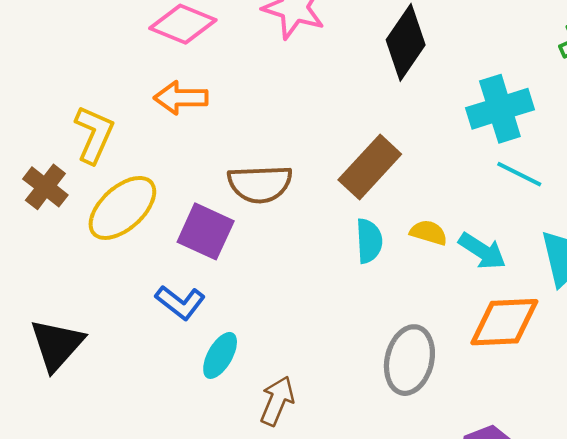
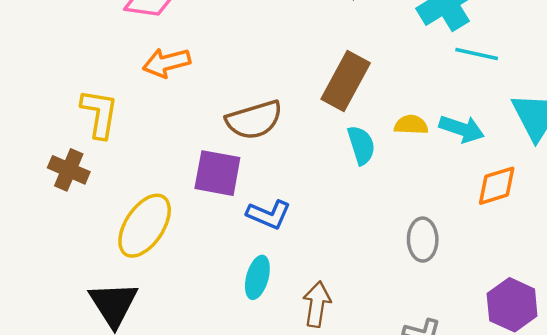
yellow ellipse: (122, 208) -> (145, 226), moved
blue L-shape: (180, 302) -> (269, 215), moved
orange diamond: (504, 322) -> (497, 186), size x0.7
gray ellipse: (409, 360) -> (423, 240), size x0.7

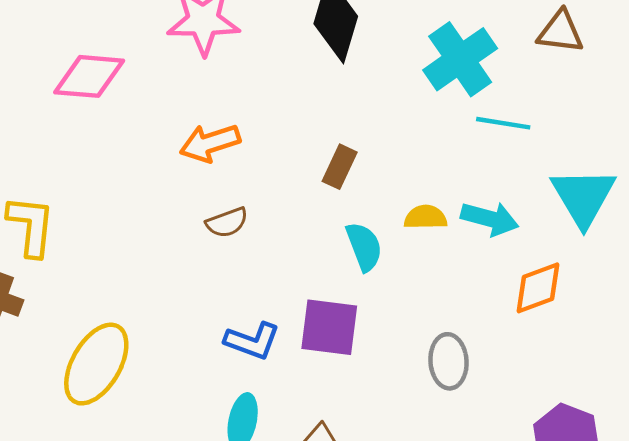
orange arrow: (166, 63) -> (210, 143), moved
brown rectangle: (346, 81) -> (340, 167), size x0.6
brown semicircle: (254, 120) -> (227, 222), size x0.6
purple square: (217, 173) -> (329, 327), moved

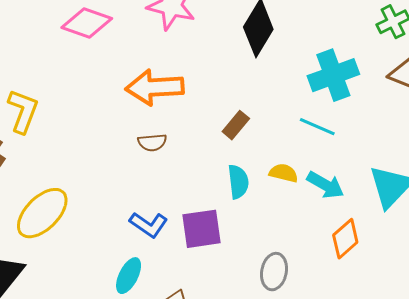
cyan line: (503, 123) -> (317, 127), moved
orange arrow: (210, 143) -> (155, 87), size x1.4
orange diamond: (538, 288) -> (345, 239), turned -36
purple square: (329, 327) -> (202, 229), turned -30

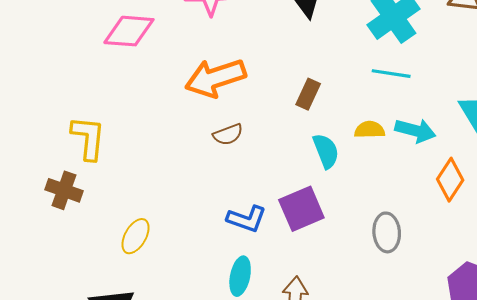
yellow ellipse: (42, 213) -> (135, 236), size x0.6

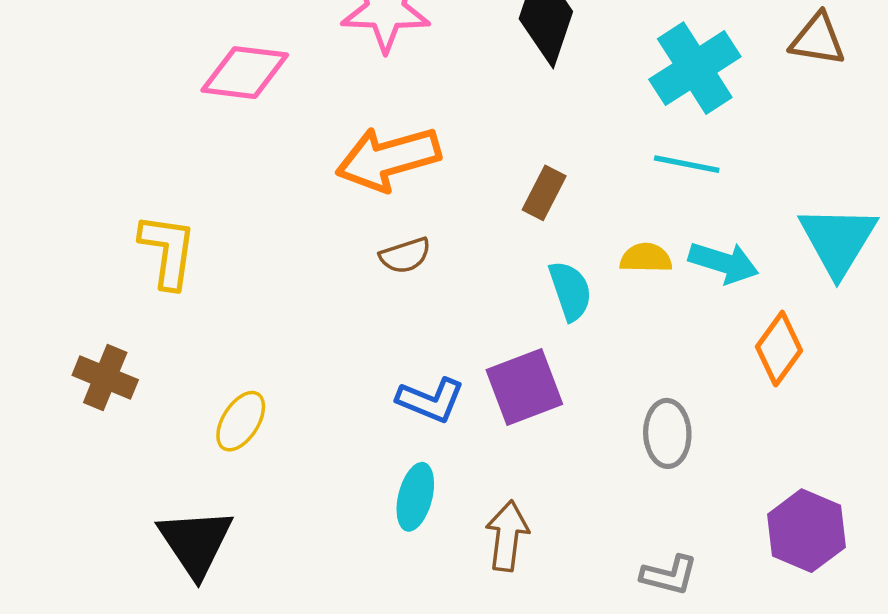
brown cross: (64, 190) -> (105, 377), moved

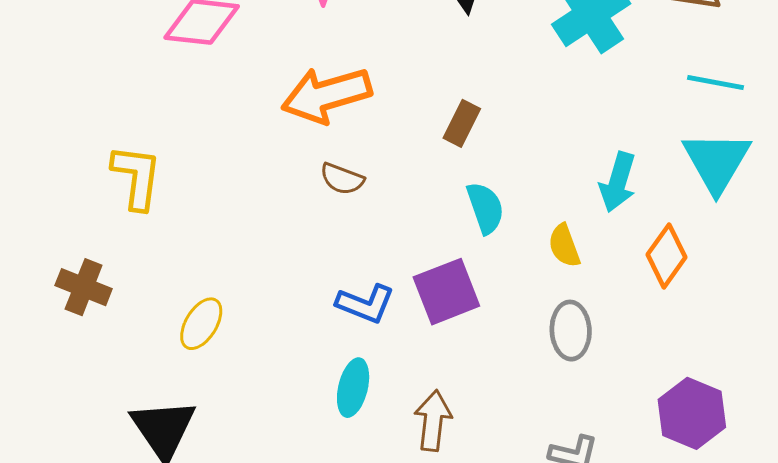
cyan line: (687, 164) -> (715, 82), moved
brown semicircle: (405, 255) -> (342, 179), turned 39
yellow semicircle: (646, 258) -> (564, 246), moved, turned -111
cyan arrow: (724, 263) -> (618, 182), turned 90

